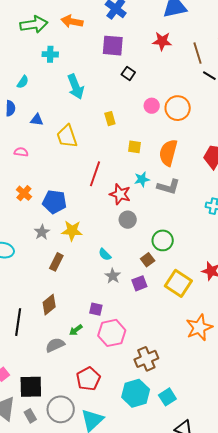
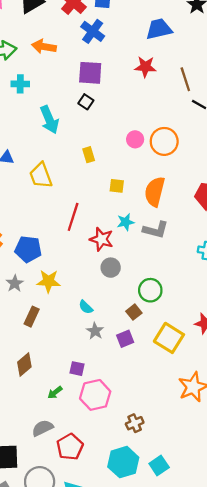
black square: (128, 73) -> (86, 102), moved
gray semicircle: (55, 345) -> (42, 428), moved
brown cross: (146, 359) -> (135, 423), size x0.7

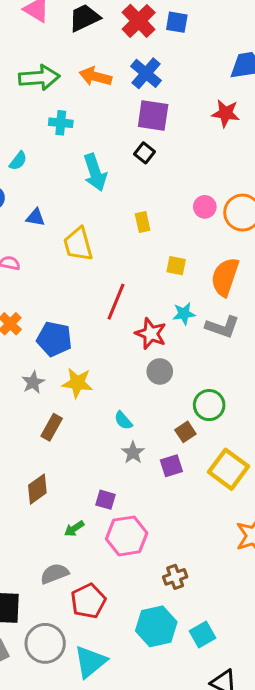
blue cross: (93, 31) -> (146, 73), moved

